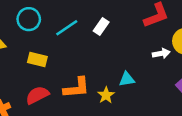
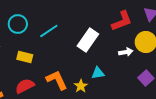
white rectangle: (101, 26) -> (88, 40), moved, size x1.6
orange L-shape: (77, 88) -> (57, 80), turned -110

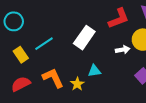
cyan line: (49, 31) -> (44, 44), moved
yellow rectangle: (25, 57) -> (21, 55), turned 42

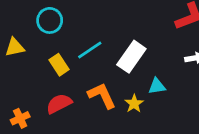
white rectangle: (84, 38) -> (131, 57), moved

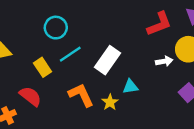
cyan circle: (50, 20) -> (56, 28), moved
red semicircle: (59, 104) -> (30, 96), moved, turned 65

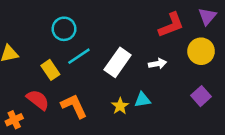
white arrow: (164, 61) -> (157, 64), moved
cyan triangle: (130, 87) -> (142, 100), moved
orange L-shape: (81, 95) -> (74, 106), moved

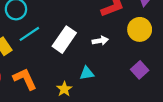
yellow star: (120, 106) -> (64, 89), moved

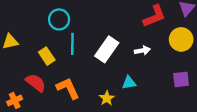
cyan line: (29, 34) -> (72, 44), turned -55
purple square: (140, 70) -> (181, 79), turned 35

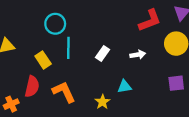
white rectangle: (107, 49) -> (102, 53), size x0.6
red semicircle: (36, 83) -> (32, 86), turned 65

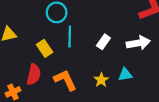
white arrow: (138, 55) -> (138, 43), size x1.5
yellow star: (102, 102) -> (101, 80), moved

